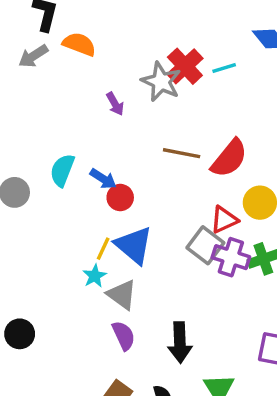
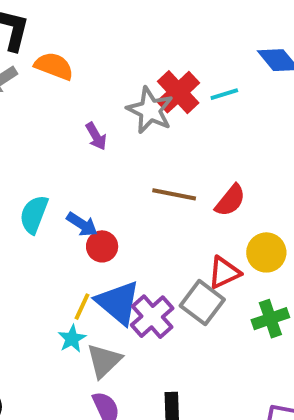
red semicircle: (229, 158) -> (230, 200), size x0.7
purple cross: (231, 257) -> (152, 317), moved, turned 30
gray triangle: (122, 295) -> (104, 361), turned 40

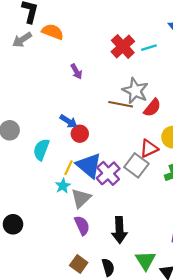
gray star: (150, 110) -> (135, 91), moved
cyan semicircle: (34, 214) -> (41, 150), moved

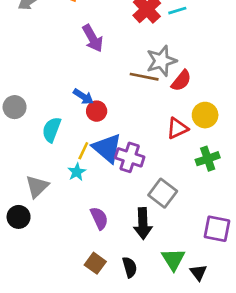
purple arrow: (76, 71) -> (93, 38), size x1.5
gray star: (135, 91) -> (161, 61), turned 30
gray square: (136, 165) -> (163, 193), moved
purple cross: (108, 173) -> (130, 157), turned -30
gray triangle: (81, 198) -> (37, 186), moved

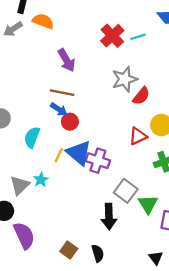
brown line: (144, 77) -> (62, 93), moved
cyan star: (77, 172) -> (41, 180), moved
purple semicircle: (99, 218) -> (24, 235), moved, size x1.4
green triangle: (173, 259) -> (148, 204), moved

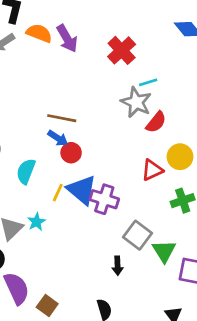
cyan line: (138, 37) -> (148, 82), moved
purple arrow: (67, 60) -> (67, 38), moved
gray star: (125, 79) -> (136, 102), turned -30
black arrow: (109, 216) -> (118, 266), size x0.6
brown square: (69, 250) -> (47, 306), moved

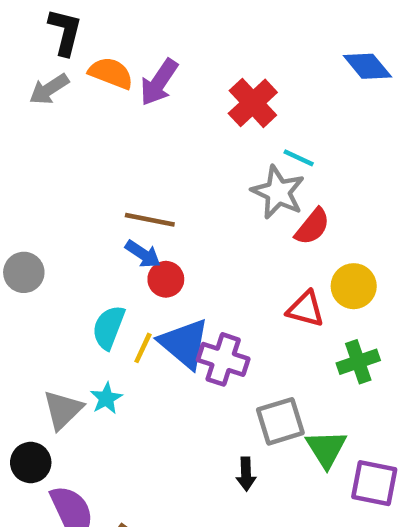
purple arrow: (67, 38) -> (159, 82), turned 64
cyan line: (148, 82) -> (299, 158), turned 42
red triangle: (152, 170) -> (306, 309), turned 40
cyan semicircle: (26, 171) -> (109, 327), moved
gray square: (137, 235) -> (280, 421), turned 36

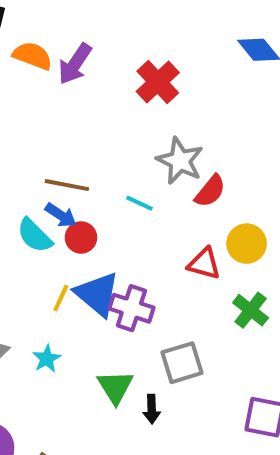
cyan line: (299, 158) -> (140, 203), moved
cyan semicircle: (109, 327) -> (35, 235), moved, turned -66
green cross: (358, 362) -> (251, 310), turned -33
cyan star: (106, 398) -> (47, 359), moved
green triangle: (326, 449) -> (115, 387), moved

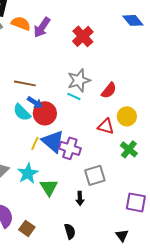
gray star: (180, 161) -> (79, 80), moved, turned 30
brown line: (67, 185) -> (25, 83), moved
red circle: (81, 237) -> (45, 113), size x1.5
cyan star: (47, 359) -> (28, 173), size x1.5
green triangle: (115, 387) -> (49, 187), moved

